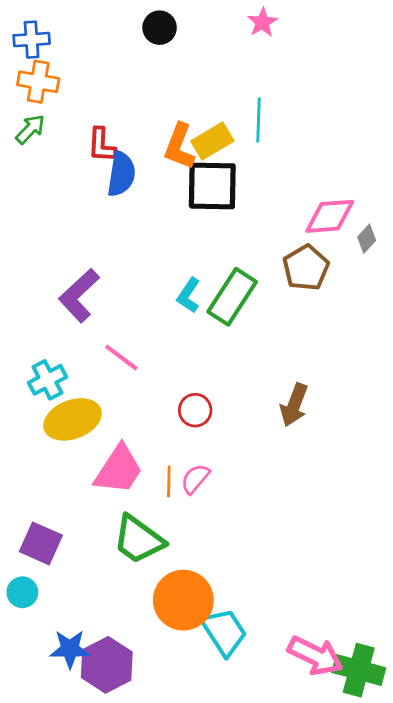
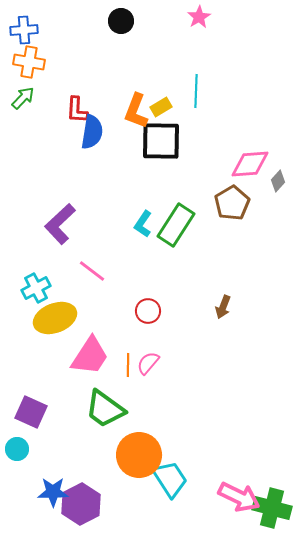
yellow rectangle: (212, 141) -> (161, 107), size x0.7
brown arrow: (294, 405) -> (223, 307), size x0.7

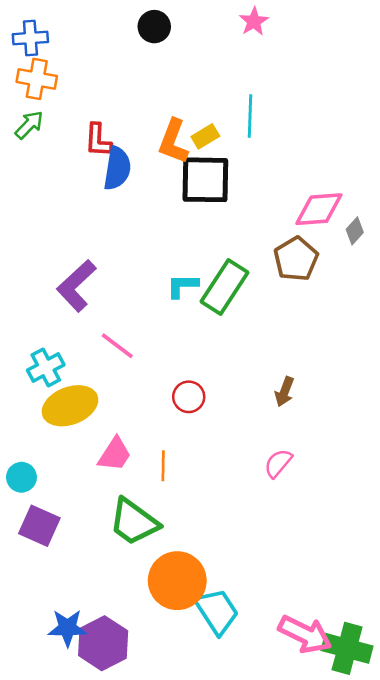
cyan L-shape: (143, 224) -> (182, 286), turned 56
pink trapezoid: (90, 356) -> (115, 454), size x0.7
pink semicircle: (148, 363) -> (278, 463), moved
cyan circle: (17, 449) -> (21, 477), moved

